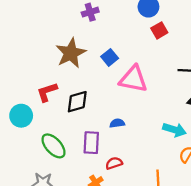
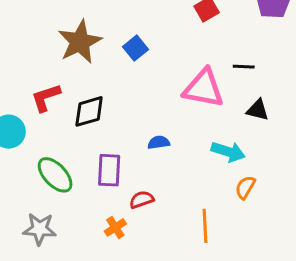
pink triangle: (133, 79) -> (204, 88), moved
blue semicircle: (117, 123) -> (159, 142), moved

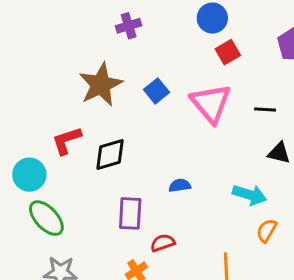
pink triangle: (204, 88) -> (211, 103), moved, turned 39
green ellipse: (55, 175) -> (46, 218), moved

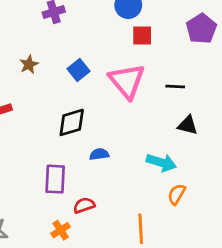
red square: (228, 52) -> (142, 36), turned 30
brown star: (101, 85) -> (29, 65), size x0.5
black diamond: (110, 154) -> (72, 122), moved

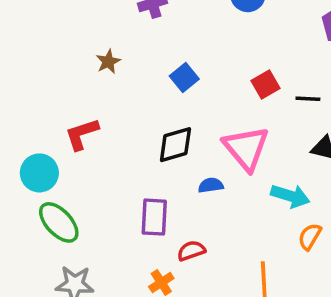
red square: (142, 36) -> (266, 85), moved, turned -30
brown star: (29, 65) -> (108, 62), moved
pink triangle: (127, 81) -> (246, 148), moved

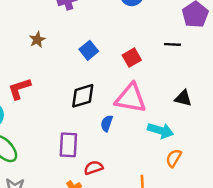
red square: (266, 85) -> (132, 58), moved
black line: (308, 99) -> (172, 44), moved
pink triangle: (246, 148) -> (131, 98), turned -40
blue semicircle: (211, 185) -> (107, 123), turned -63

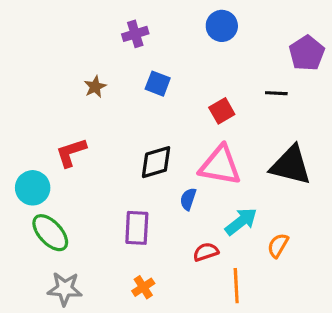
blue square: (89, 50) -> (158, 84), moved, turned -30
black triangle: (183, 98) -> (291, 165), size x1.8
cyan arrow: (160, 131) -> (241, 221), moved, turned -55
red semicircle: (93, 168) -> (206, 252), moved

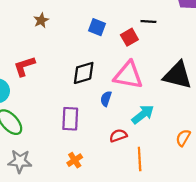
blue square: (158, 84) -> (97, 27), moved
black line: (276, 93) -> (148, 22), moved
orange semicircle: (278, 246) -> (183, 138), moved

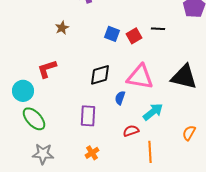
red square: (129, 37) -> (134, 36), moved

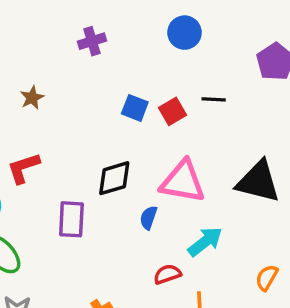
brown star: (62, 28) -> (32, 98), moved
purple rectangle: (88, 116) -> (71, 219), moved

